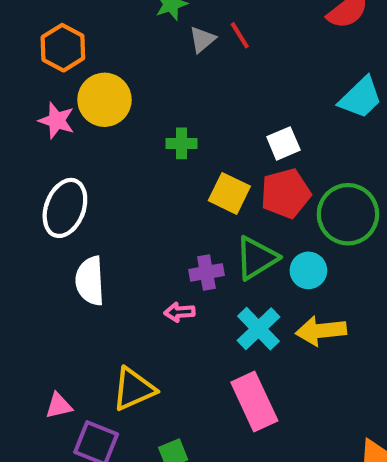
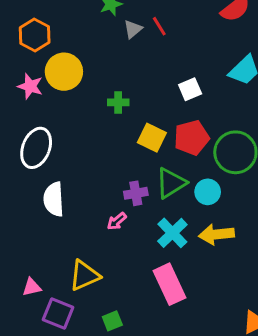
white square: (283, 143) -> (190, 89), moved
pink arrow: (179, 312) -> (117, 221), turned -36

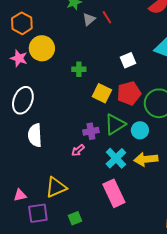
purple square: (58, 314) -> (38, 213), turned -30

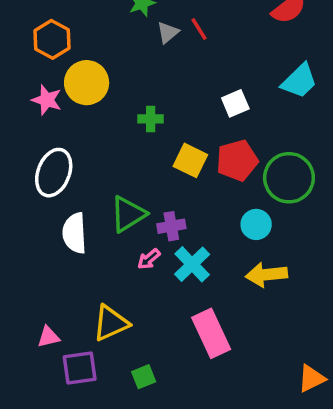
green triangle: (115, 124) -> (128, 214), moved
cyan cross: (116, 158) -> (192, 264), moved

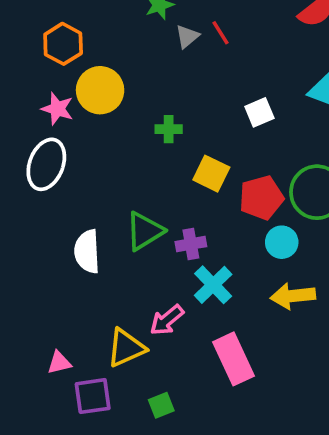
red pentagon: (237, 160) -> (261, 198), moved
white ellipse: (54, 173) -> (46, 164), moved
pink arrow: (149, 259) -> (167, 320), moved, size x1.4

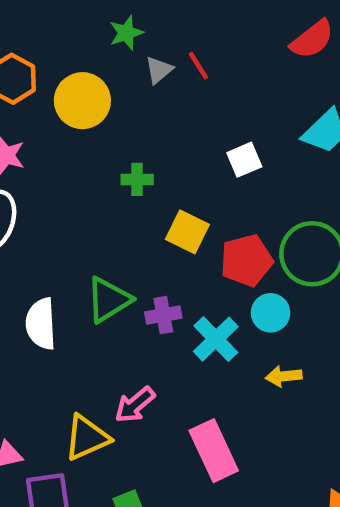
yellow circle: (100, 90) -> (82, 101), moved
cyan cross: (213, 285) -> (216, 339), moved
yellow arrow: (293, 296) -> (284, 376), size x0.7

